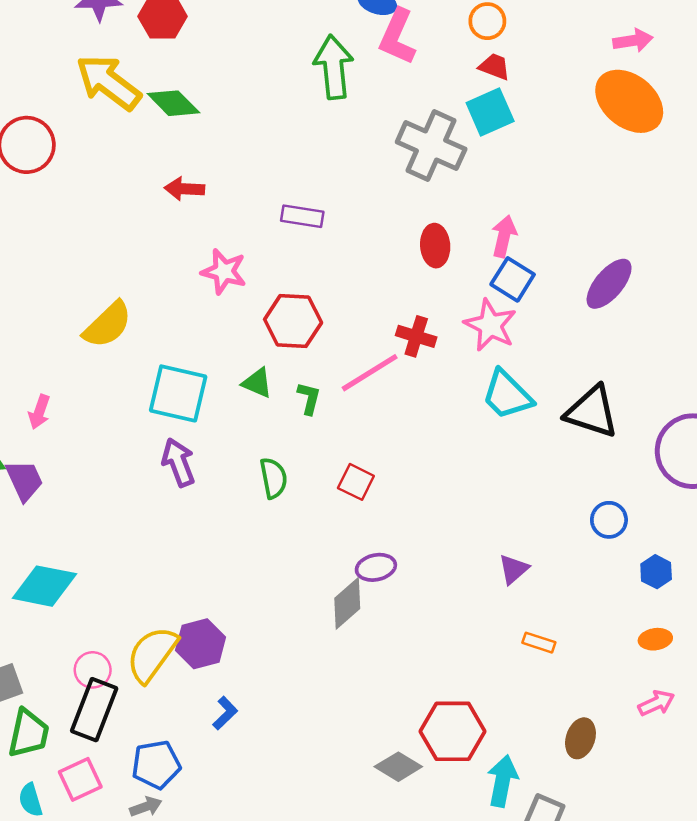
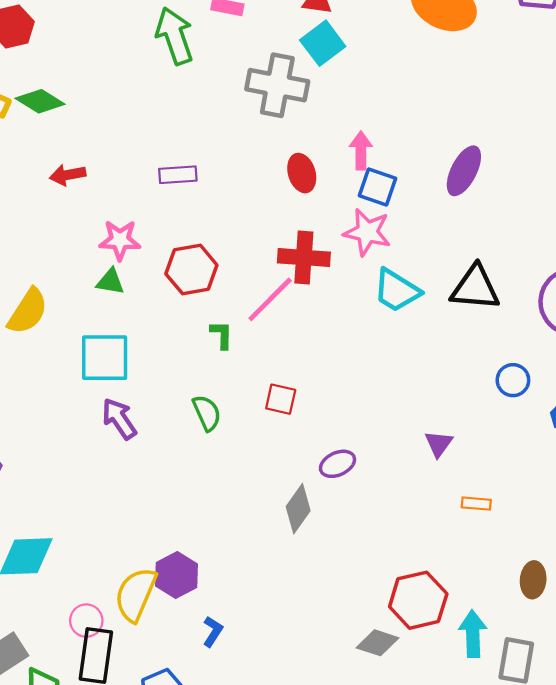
red cross: (416, 336) -> (304, 257), size x1.4
green triangle: (257, 383) -> (110, 282), moved
purple ellipse: (376, 567) -> (337, 464), moved

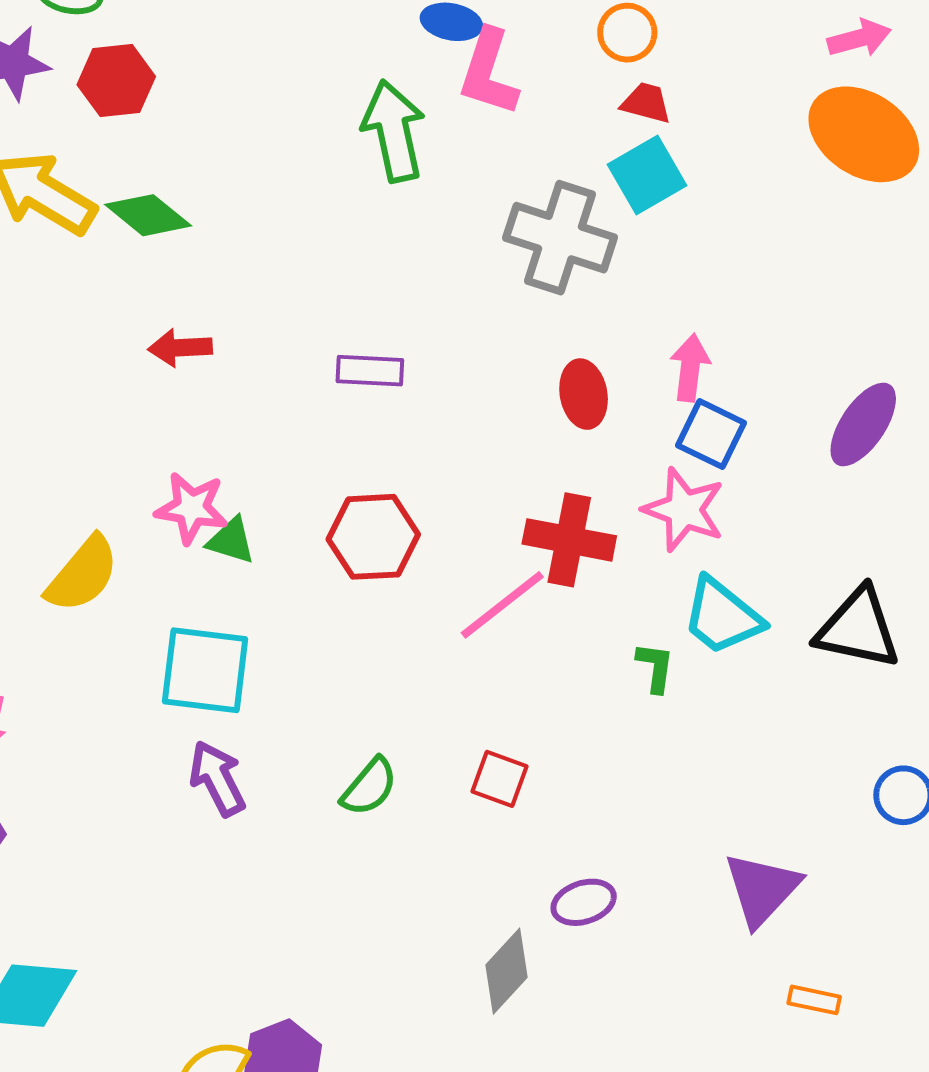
pink star: (120, 240) -> (192, 508), moved
green L-shape: (222, 335) -> (655, 667), moved
green semicircle: (207, 413) -> (369, 787), turned 57
purple triangle: (439, 444) -> (762, 889), size x1.6

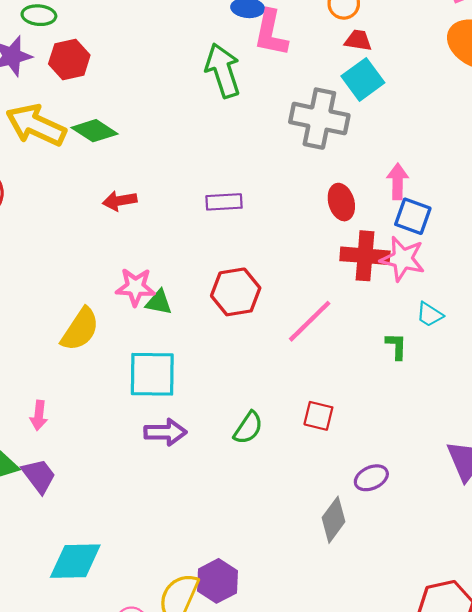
red cross: (569, 540) -> (365, 256), moved
cyan trapezoid: (722, 616) -> (430, 314), size x0.6
purple arrow: (217, 778) -> (165, 432), turned 123

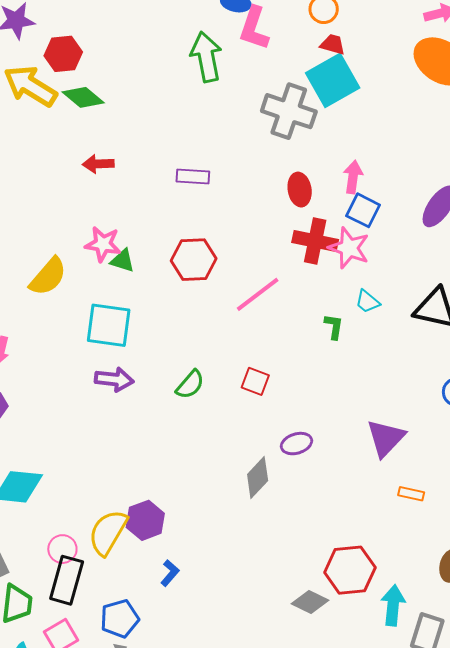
red hexagon: (69, 60) -> (63, 54), moved
cyan square: (363, 79) -> (333, 80), size x1.4

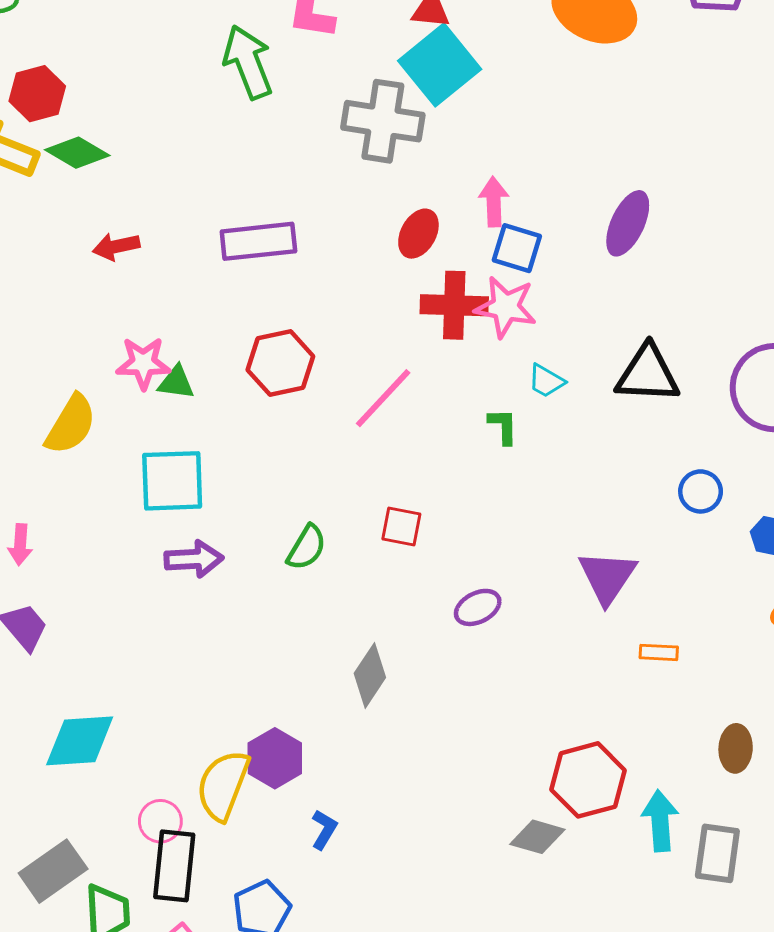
purple rectangle: (193, 177) -> (258, 241), size x1.5
red ellipse: (300, 190) -> (418, 234), turned 48
gray diamond: (258, 477) -> (370, 675), moved

